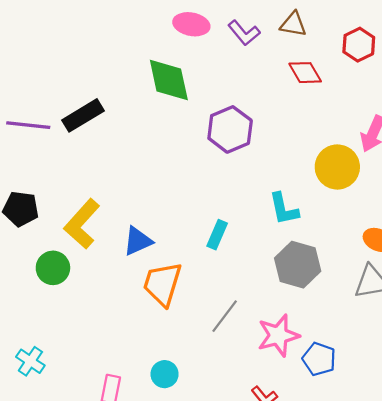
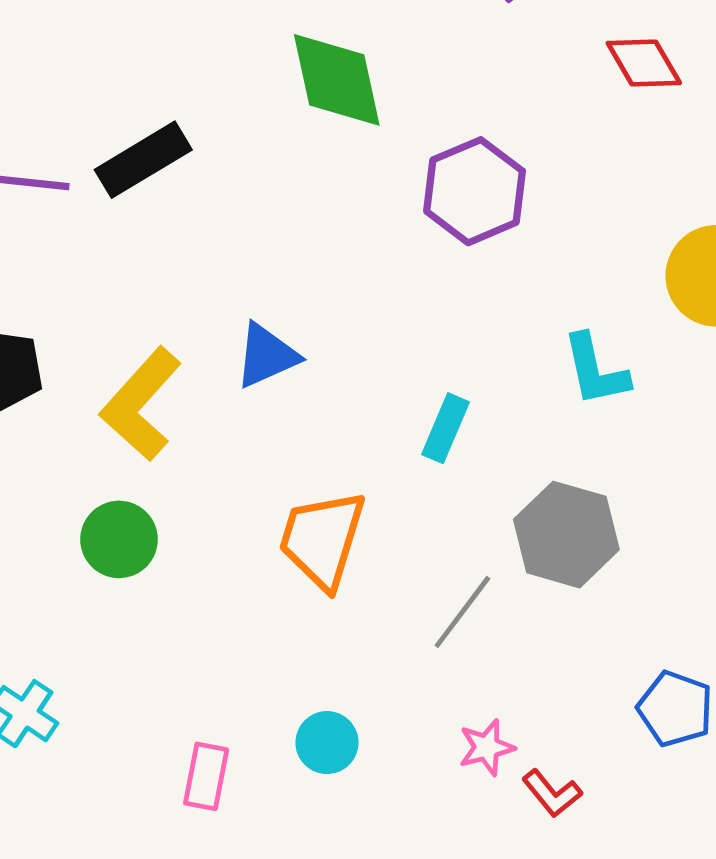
blue triangle: (138, 241) -> (267, 356), moved
gray hexagon: (298, 265) -> (566, 535), moved
green circle: (53, 268) -> (119, 539), moved
pink star: (278, 335) -> (487, 747), moved, size x0.6

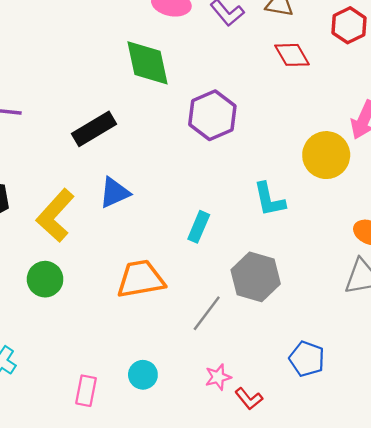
black rectangle: (143, 160) -> (94, 129), moved
orange trapezoid: (322, 539) -> (141, 279), turned 63

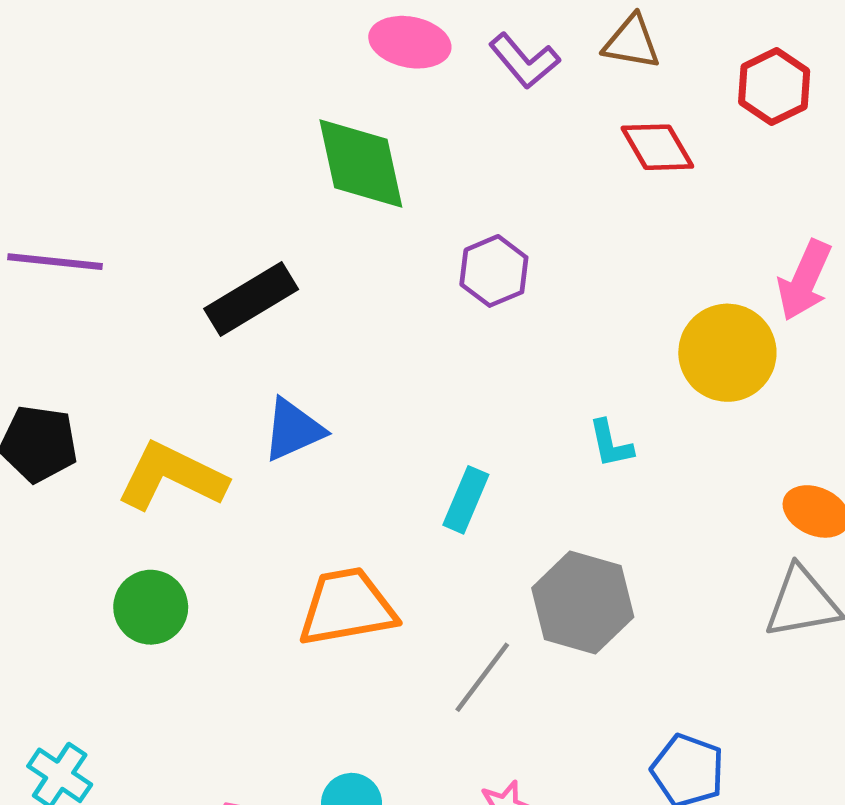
purple hexagon: (212, 115) -> (494, 271), size x0.7
cyan L-shape: (269, 199) -> (611, 444), size x0.7
yellow L-shape: (55, 215) -> (172, 476), turned 74

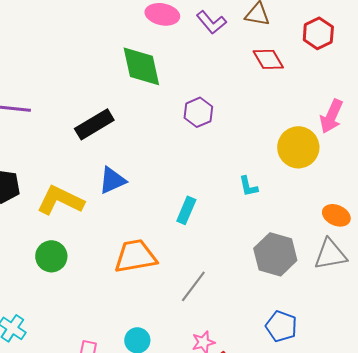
gray hexagon: (583, 603) -> (275, 254), moved

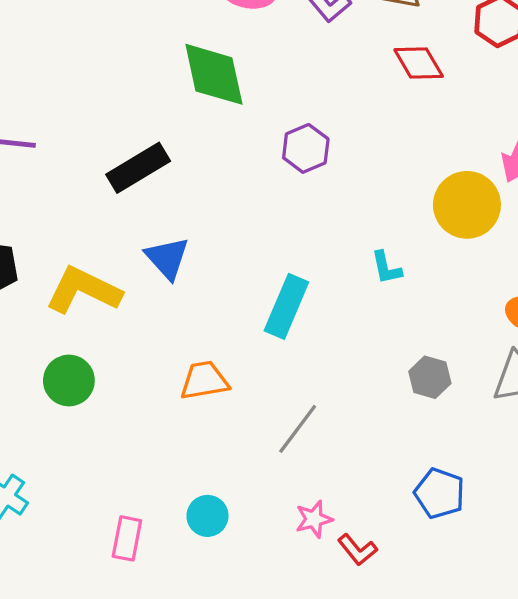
blue triangle: (112, 180) -> (167, 258), turned -48
cyan rectangle: (186, 210) -> (286, 306), size x1.4
gray hexagon: (275, 254) -> (430, 377), size x0.6
orange trapezoid: (135, 256) -> (204, 381), size x0.7

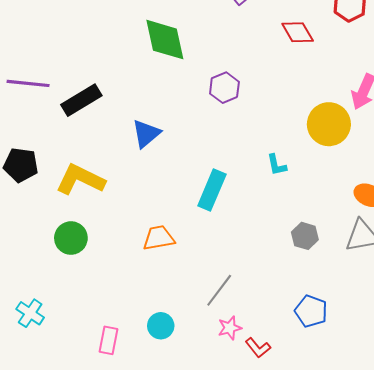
black rectangle: (138, 168) -> (81, 100), moved
blue triangle: (167, 258) -> (146, 134), moved, turned 32
gray line: (298, 429) -> (219, 290), moved

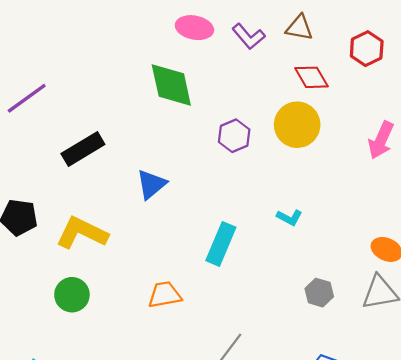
purple line: (28, 83) -> (27, 98), moved, turned -42
yellow circle: (329, 124) -> (297, 125), moved
cyan L-shape: (277, 165) -> (289, 217), turned -50

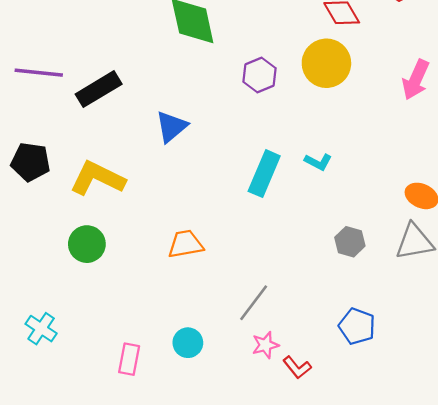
purple line: (27, 98) -> (39, 73), moved, turned 42
cyan rectangle: (221, 244) -> (264, 174), moved

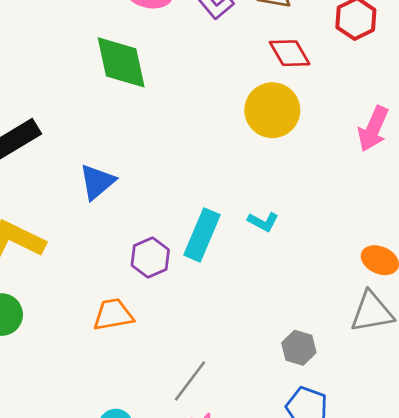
purple hexagon: (259, 75) -> (150, 258), moved
gray hexagon: (350, 242) -> (299, 348), moved

